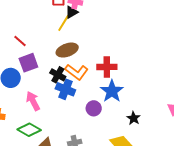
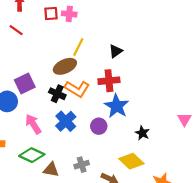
black triangle: (72, 12) -> (116, 51), moved
yellow line: (64, 23) -> (78, 47), moved
red line: (20, 41) -> (16, 30), moved
blue cross: (65, 89) -> (66, 121), moved, turned 30

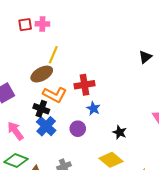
black triangle: (116, 51) -> (145, 57), moved
black cross: (57, 94) -> (41, 109), moved
blue star: (117, 106) -> (93, 108), size x0.6

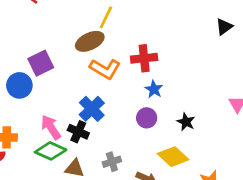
black cross: (41, 109) -> (78, 132), moved
purple circle: (78, 129) -> (147, 118), moved
pink arrow: (15, 131) -> (51, 127), moved

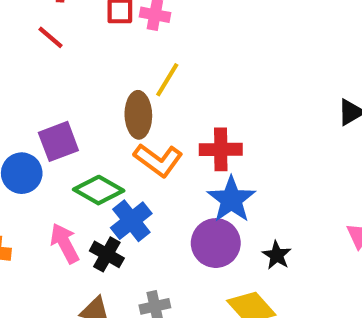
brown ellipse: (90, 41) -> (138, 115), turned -72
blue star: (154, 89) -> (231, 199), size x1.6
purple circle: (147, 118) -> (216, 243), size x1.5
green diamond: (51, 151) -> (99, 190), moved

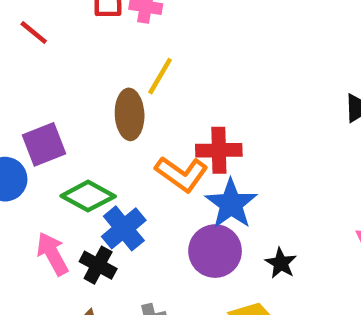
orange L-shape: (158, 160) -> (181, 174), moved

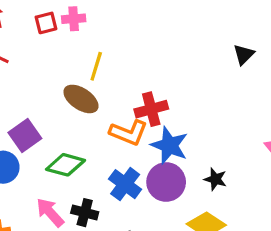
brown ellipse: (130, 114) -> (81, 99), turned -40
blue cross: (124, 228) -> (125, 184), moved

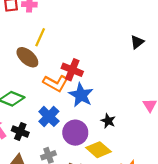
red cross: (151, 109) -> (72, 70), turned 30
purple circle: (166, 182) -> (75, 133), moved

